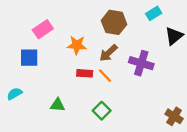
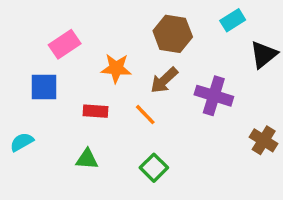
red rectangle: (85, 73) -> (95, 111), moved
orange line: (105, 76) -> (145, 115), moved
brown cross: (174, 116) -> (264, 140), moved

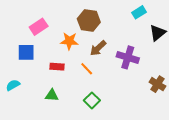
brown hexagon: (173, 34) -> (89, 21), moved

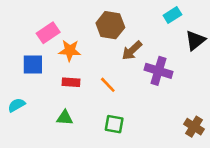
orange star: (69, 41) -> (70, 51), moved
brown arrow: (98, 48) -> (132, 51), moved
brown cross: (157, 84) -> (194, 127), moved
green square: (92, 100) -> (114, 124), turned -35

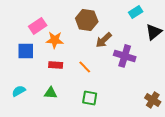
cyan semicircle: (16, 105) -> (19, 91), moved

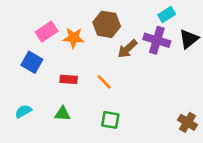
orange star: (55, 40) -> (74, 38), moved
blue square: (26, 51) -> (32, 62), turned 30
purple cross: (125, 56) -> (157, 40), moved

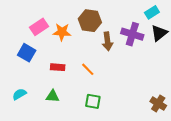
cyan rectangle: (167, 15) -> (152, 12), moved
brown arrow: (127, 49) -> (107, 41), turned -54

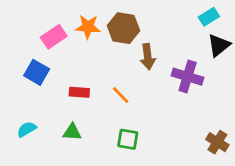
orange star: (62, 32) -> (88, 27), moved
purple cross: (132, 34) -> (188, 77), moved

